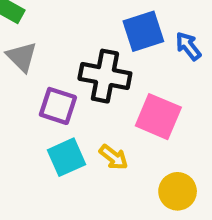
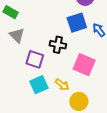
black cross: (105, 76) -> (58, 45), size x0.7
yellow circle: (178, 191) -> (79, 101), moved

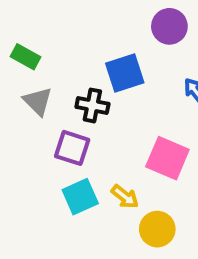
blue square: (77, 23) -> (125, 73), moved
black cross: (58, 45) -> (92, 105), moved

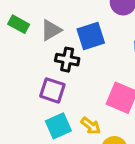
gray triangle: (38, 101) -> (51, 30), moved, turned 45

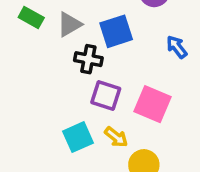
purple square: (52, 90) -> (106, 95), moved

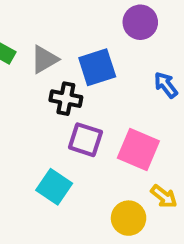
cyan square: (78, 137) -> (54, 187), turned -32
yellow arrow: (116, 137) -> (164, 197), moved

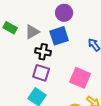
purple circle: (140, 22) -> (64, 13), moved
purple square: (85, 140) -> (41, 73), moved

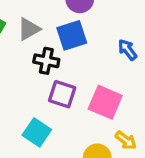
purple square: (41, 73) -> (62, 94), moved

